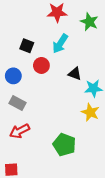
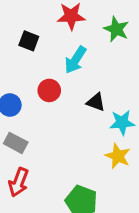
black square: (27, 46) -> (29, 41), moved
red arrow: (20, 131) -> (19, 182), turned -42

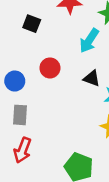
cyan arrow: (75, 60) -> (89, 41), moved
gray rectangle: (16, 143) -> (20, 115), turned 66

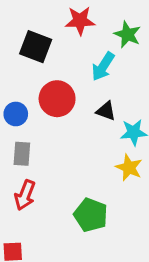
black square: (32, 24) -> (36, 47), size x1.5
red circle: (50, 68) -> (57, 99), size x1.5

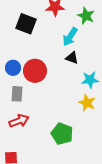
red circle: (57, 99) -> (35, 71), moved
black triangle: (106, 111) -> (72, 58), moved
red arrow: (25, 195) -> (19, 121), turned -132

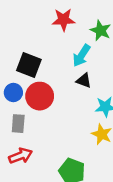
black square: (26, 24) -> (29, 65), moved

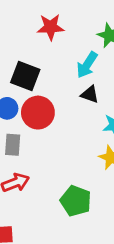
red star: (64, 20) -> (51, 27), moved

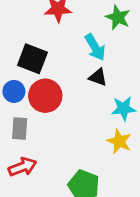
cyan arrow: (87, 65) -> (95, 47), turned -64

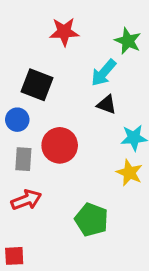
cyan arrow: (95, 47) -> (104, 73), turned 72
red circle: (45, 96) -> (60, 145), moved

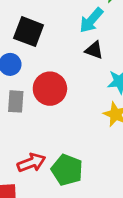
red arrow: (26, 200) -> (31, 163), moved
green pentagon: (91, 220) -> (67, 170), moved

